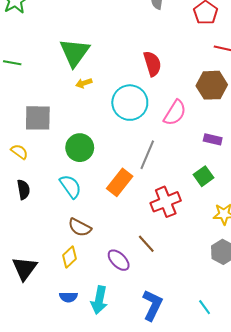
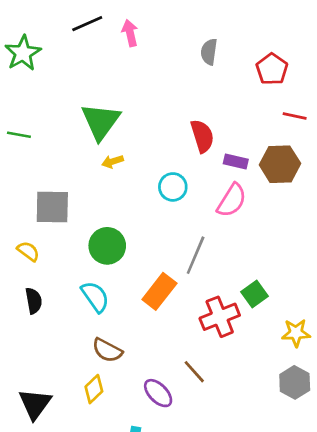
cyan circle: (130, 103) -> (173, 187), size x0.6
purple rectangle: (213, 139) -> (236, 162), moved
green square: (204, 176) -> (254, 294), moved

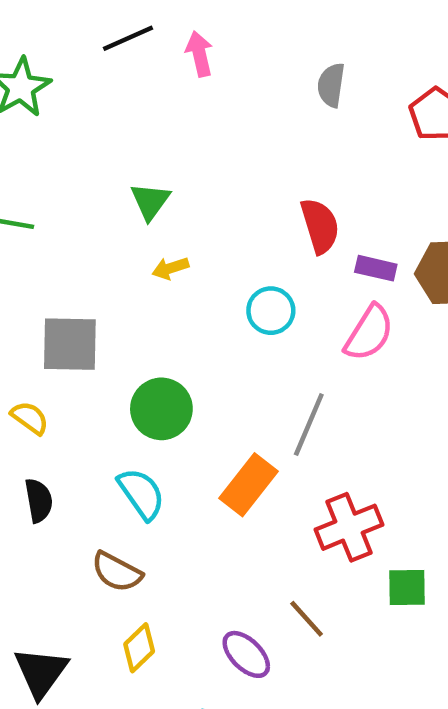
green triangle: (101, 121) -> (150, 201), size x0.6
green square: (254, 294) -> (407, 587), moved, turned 35
brown semicircle: (107, 350) -> (117, 572), moved

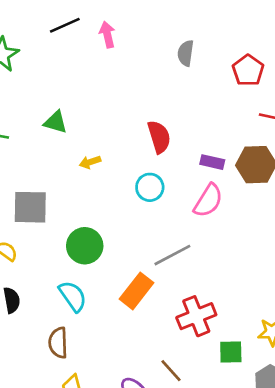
green triangle: (150, 201) -> (55, 122), moved, turned -50
red semicircle: (320, 226) -> (159, 137), moved
gray line: (309, 424) -> (172, 255), turned 39
brown semicircle: (117, 572) -> (58, 343), turned 60

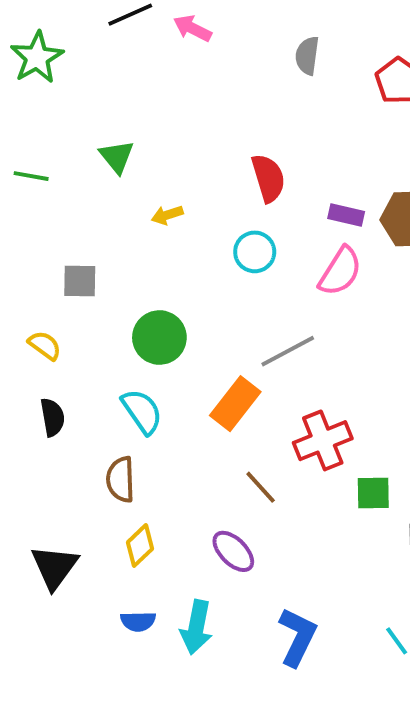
pink arrow: (107, 35) -> (192, 28), turned -50
green triangle: (55, 122) -> (117, 157), turned 35
gray square: (30, 207) -> (80, 281), size x0.7
brown line: (171, 371) -> (261, 487), moved

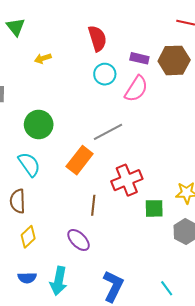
cyan circle: (255, 252) -> (105, 74), moved
brown line: (261, 487) -> (93, 205), turned 48

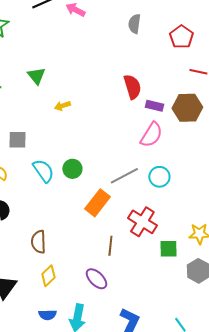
red semicircle: (97, 38) -> (132, 87), moved
cyan circle: (105, 74) -> (159, 177), moved
green circle: (39, 124) -> (72, 169), moved, size x0.7
cyan semicircle: (29, 164) -> (43, 171), moved
red cross: (127, 180) -> (142, 222), turned -36

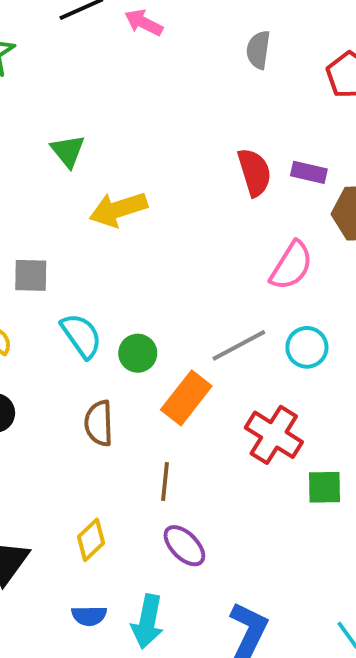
yellow arrow: (62, 106) -> (118, 209), size x1.8
purple rectangle: (154, 106) -> (309, 172), moved
green circle: (72, 169) -> (138, 353), moved
brown semicircle: (38, 242) -> (99, 423), moved
brown line: (110, 246) -> (165, 482), moved

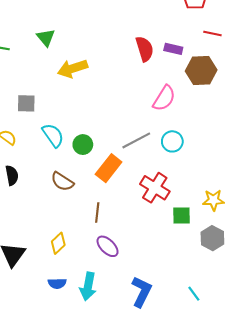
brown semicircle: (99, 423) -> (62, 182), turned -55

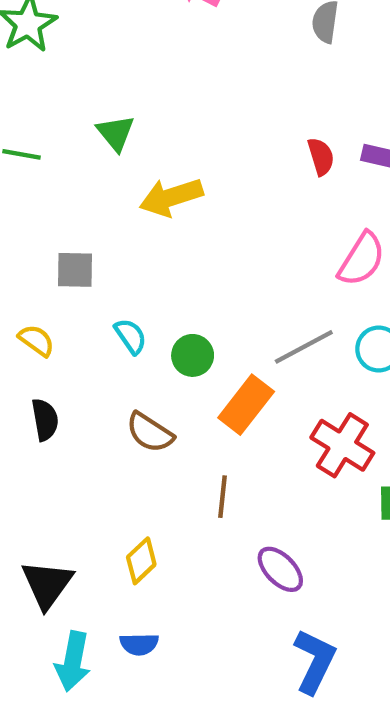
red semicircle: (145, 49) -> (321, 157), size x0.7
cyan semicircle: (53, 135) -> (131, 336), size x0.7
purple ellipse: (108, 246) -> (280, 569), moved
cyan arrow: (88, 286) -> (73, 661), moved

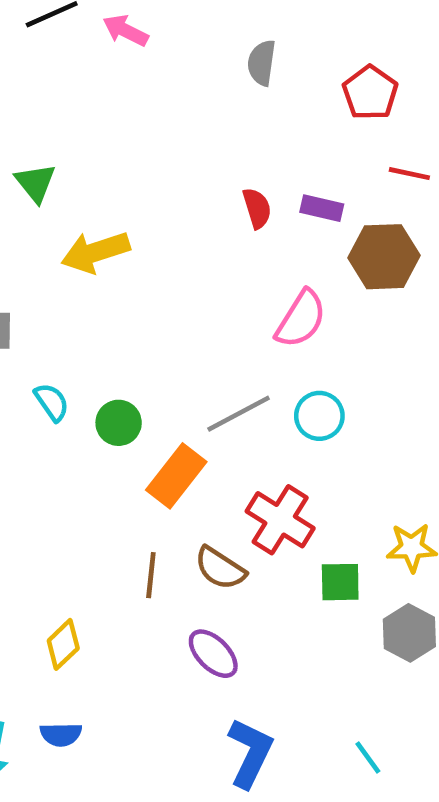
brown semicircle: (150, 432) -> (220, 568), moved

